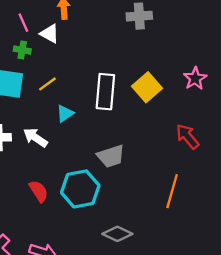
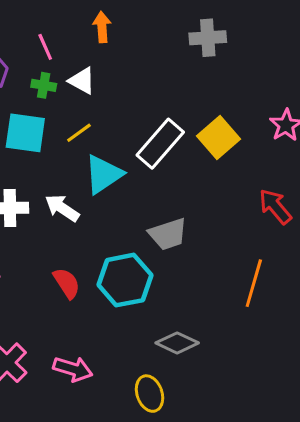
white triangle: (50, 34) -> (82, 81), moved
white rectangle: (105, 92) -> (160, 144), turned 36
cyan triangle: (65, 113) -> (104, 174), size x1.6

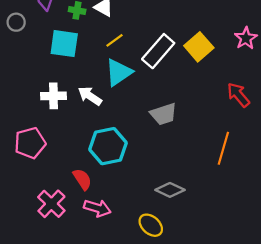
yellow line: (79, 133) -> (114, 40), moved
cyan hexagon: (125, 280) -> (108, 146), moved
red semicircle: (67, 283) -> (82, 179), moved
yellow ellipse: (150, 394) -> (151, 225), turned -30

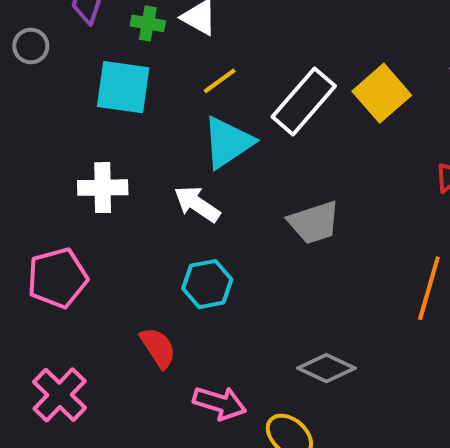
white arrow: (90, 96) -> (197, 204), moved
cyan hexagon: (108, 146) -> (207, 284), size x0.7
pink cross: (51, 204) -> (60, 395), moved
pink arrow: (97, 208) -> (220, 403), moved

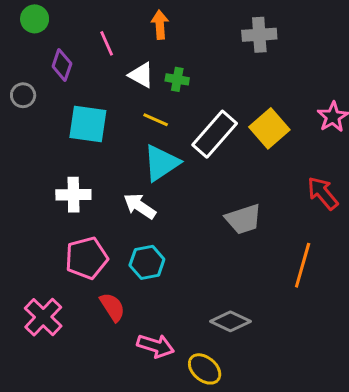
green cross: (148, 23) -> (177, 79), moved
yellow line: (220, 81) -> (156, 120), turned 60
gray trapezoid: (314, 222) -> (243, 219), moved
pink pentagon: (57, 278) -> (86, 258), moved
pink cross: (60, 395) -> (43, 317), moved

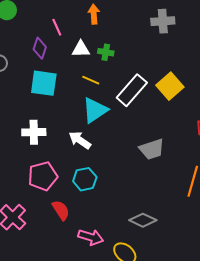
purple diamond: (62, 65) -> (40, 48), moved
white triangle: (141, 75) -> (81, 49), turned -30

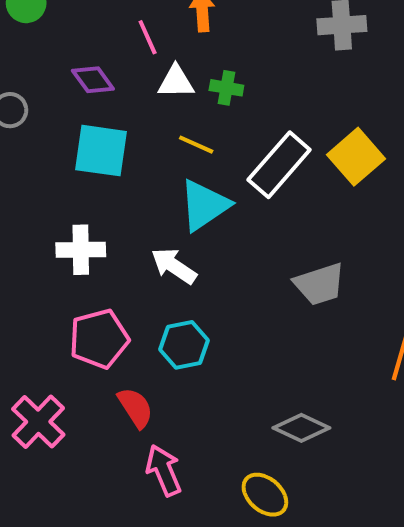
pink line: (57, 27) -> (148, 37), moved
purple diamond: (40, 48) -> (93, 80), turned -55
pink arrow: (91, 237) -> (164, 470), moved, turned -130

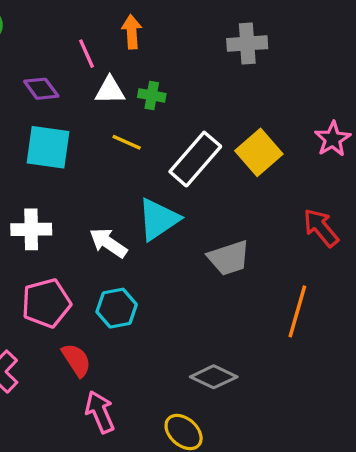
cyan triangle: (204, 205) -> (158, 219), moved

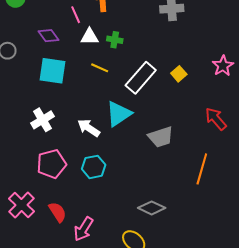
yellow square: (259, 152) -> (179, 74), size x0.6
white cross: (31, 229) -> (43, 120), turned -30
red semicircle: (76, 360) -> (58, 212), moved
pink arrow: (100, 412) -> (84, 229), turned -125

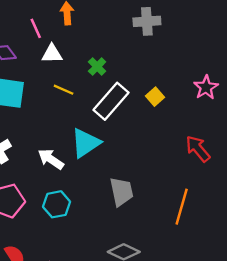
green cross: (115, 40) -> (97, 67), moved, turned 35
gray trapezoid: (161, 137) -> (121, 192), moved, turned -84

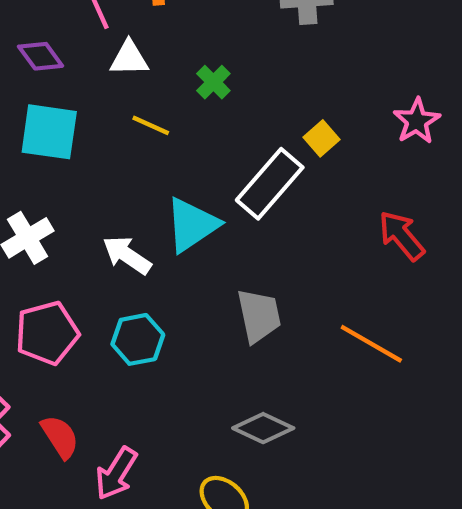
white rectangle: (111, 101) -> (270, 184), moved
orange line: (182, 207) -> (371, 344), turned -76

